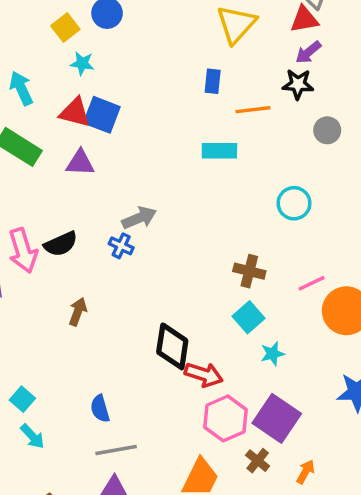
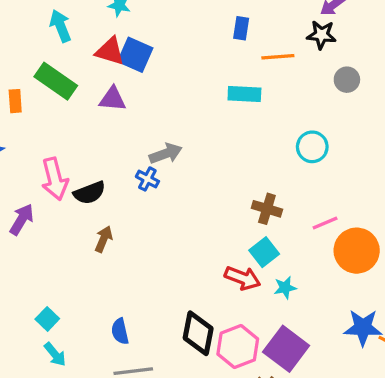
black semicircle: (61, 244) -> (90, 193), moved
black diamond: (172, 346) -> (198, 333), moved
red arrow: (204, 375) -> (242, 278), moved

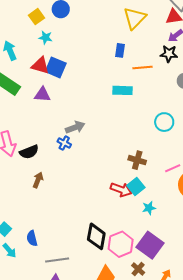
red arrow: (242, 278) -> (121, 190), moved
blue semicircle: (120, 331) -> (32, 238), moved

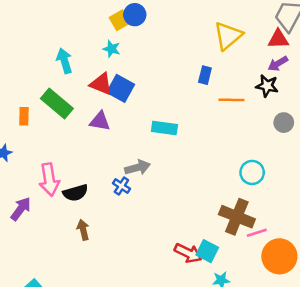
yellow square: (37, 17) -> (120, 20), moved
cyan rectangle: (122, 90) -> (164, 128), moved
brown cross: (137, 160) -> (237, 217), moved, size x1.5
brown arrow: (38, 180) -> (83, 230), turned -42
cyan square: (136, 187) -> (207, 251), turned -30

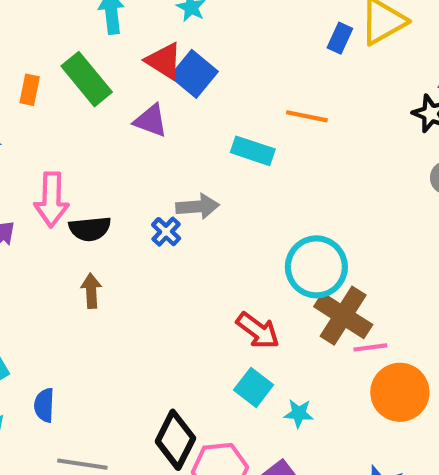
blue rectangle: (205, 75) -> (340, 38), moved
orange line: (232, 100) -> (307, 116), moved
cyan circle: (252, 172) -> (316, 267), moved, size x1.5
cyan square: (207, 251) -> (254, 387), moved
red arrow: (188, 253) -> (258, 331), moved

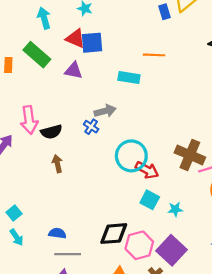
blue rectangle: (340, 38) -> (164, 12), turned -32
blue square: (194, 74) -> (92, 43), turned -35
cyan circle: (316, 267) -> (131, 156), moved
blue semicircle: (44, 405) -> (57, 233), moved, turned 105
black diamond: (175, 440) -> (114, 234), turned 68

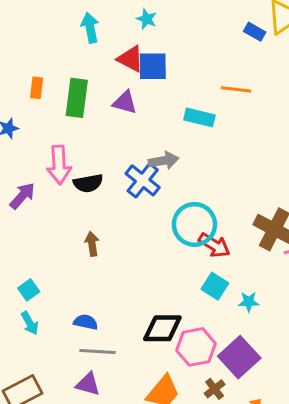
blue rectangle: (164, 12) -> (255, 32), turned -48
green rectangle: (37, 55) -> (77, 98), moved, turned 52
blue cross: (91, 127) -> (143, 180), size x1.6
brown arrow: (57, 164) -> (92, 244), moved

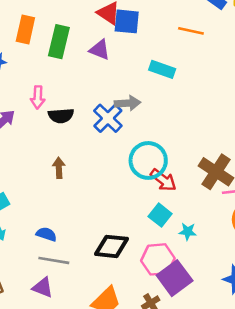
orange rectangle: (37, 88) -> (25, 29), size x1.5
orange line: (236, 89) -> (191, 31), moved
pink arrow: (59, 165) -> (38, 97), size x0.7
pink hexagon: (196, 347) -> (158, 259), moved

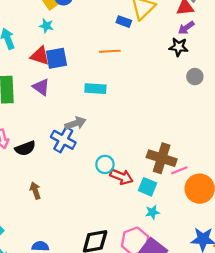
purple triangle: (100, 50) -> (41, 87), turned 30
cyan circle: (148, 160) -> (105, 164), size x0.6
cyan square: (160, 215) -> (147, 187), moved

